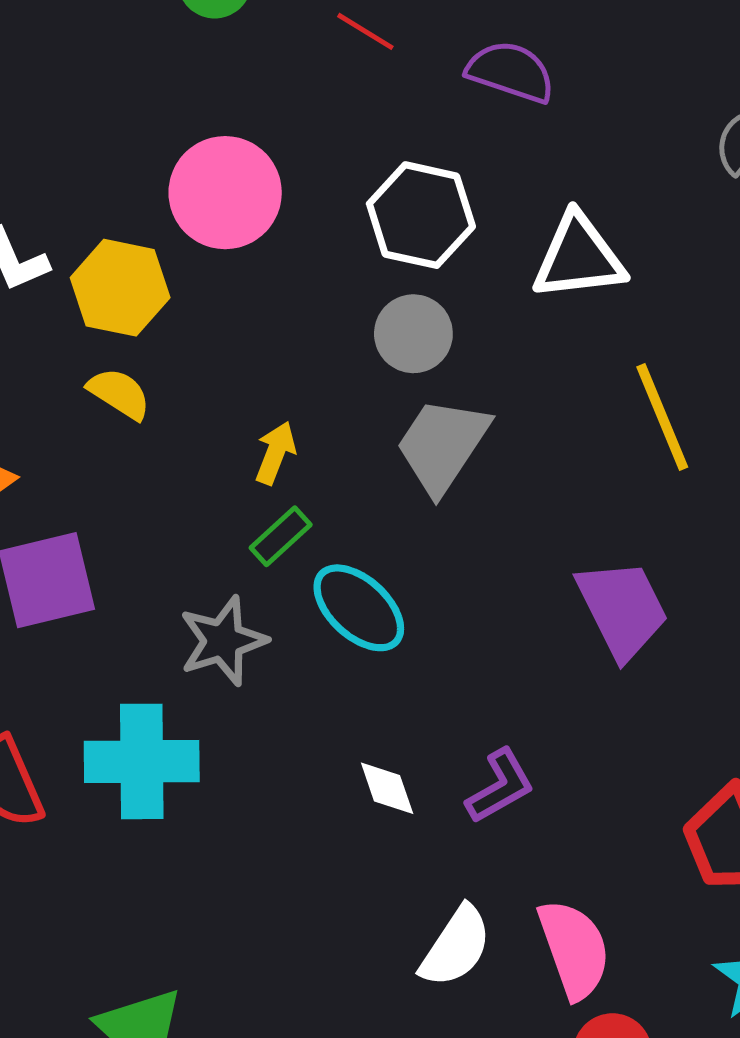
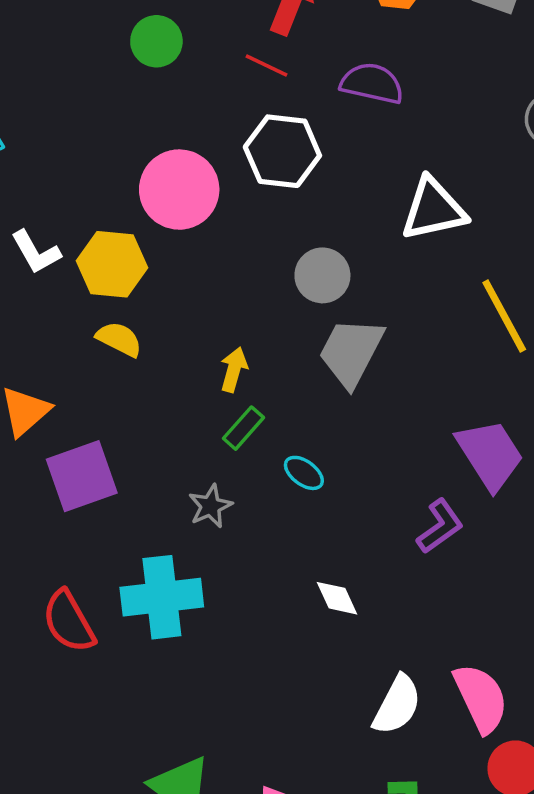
white hexagon: (421, 215) -> (282, 151), moved
cyan ellipse: (359, 608) -> (304, 473), size x0.6
gray star: (223, 641) -> (210, 506), size x0.7
purple L-shape: (500, 786) -> (440, 526), moved

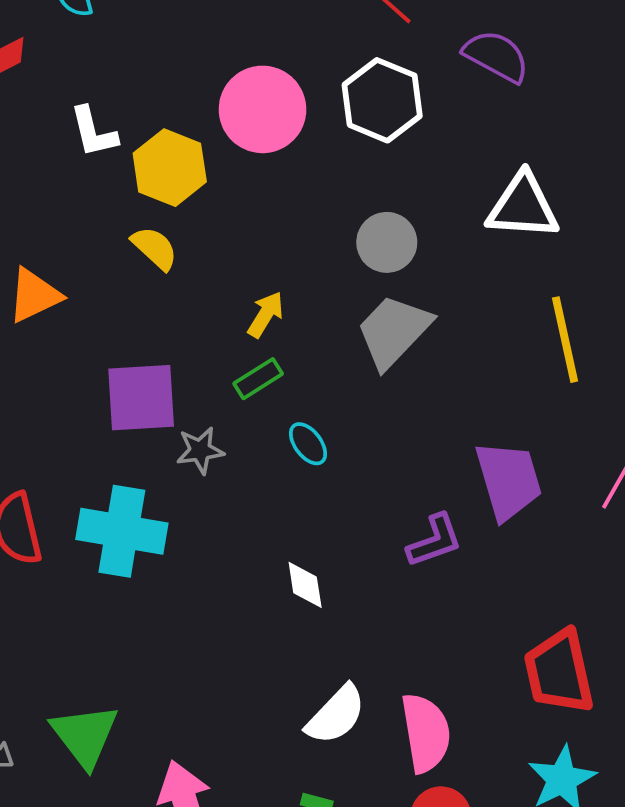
purple square: (82, 476) -> (141, 398), moved

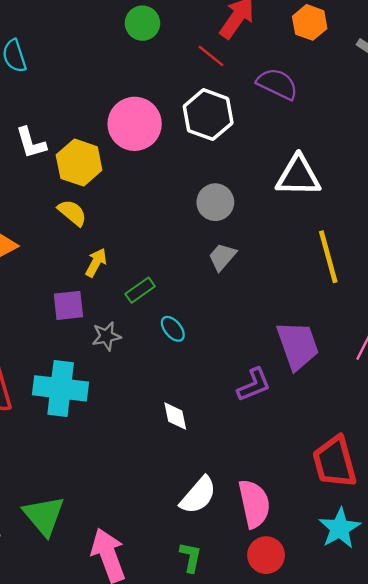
yellow arrow: (266, 314) -> (96, 263), moved
gray trapezoid: (394, 331) -> (222, 257), size x0.6
purple square: (141, 398) -> (68, 305), size x0.7

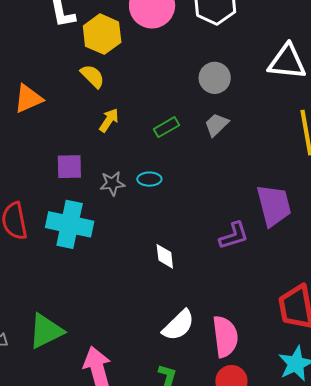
green rectangle: (140, 290) -> (167, 127), moved
purple square: (68, 305) -> (69, 167), moved
cyan ellipse: (173, 329) -> (149, 179), moved, turned -55
green triangle: (44, 516) -> (46, 331), turned 39

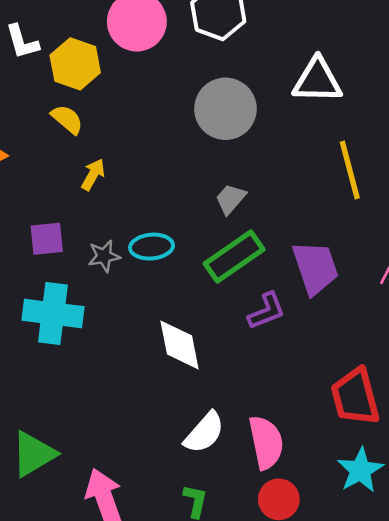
gray circle: (215, 78) -> (225, 109), size x1.5
gray trapezoid: (217, 125) -> (231, 199), moved
green rectangle: (167, 127) -> (234, 257), moved, size x1.8
cyan ellipse: (149, 179) -> (152, 247), size x1.4
white diamond: (165, 256) -> (179, 345), size x1.6

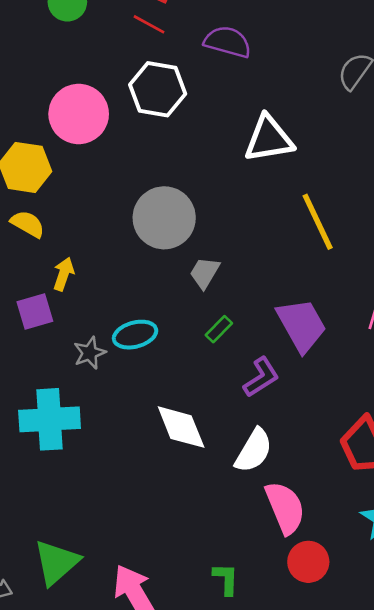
gray circle: (225, 109) -> (164, 218), moved
purple square: (47, 239) -> (35, 312), moved
green rectangle: (234, 257) -> (219, 329), size x0.5
white semicircle: (204, 433) -> (254, 451), moved

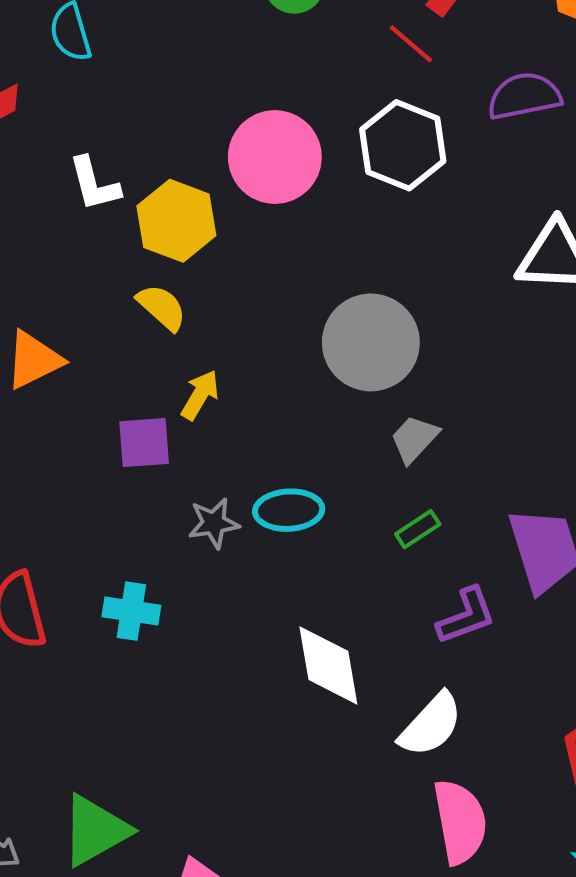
purple semicircle: (228, 42) -> (524, 96), turned -39
cyan cross: (50, 419) -> (131, 611), size x0.6

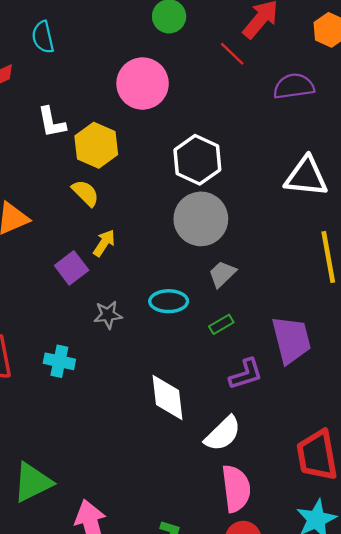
white hexagon: (403, 145) -> (197, 160), moved
pink circle: (275, 157) -> (143, 84), moved
purple square: (144, 443) -> (72, 268), turned -36
cyan ellipse: (289, 510) -> (169, 301), moved

